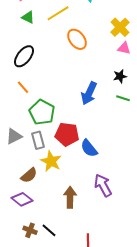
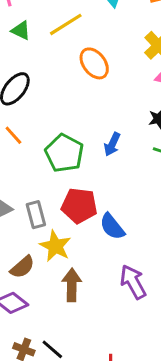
blue arrow: (89, 93) -> (112, 144), size x0.7
green pentagon: (42, 112) -> (64, 153), moved
brown arrow: (70, 197) -> (72, 285), moved

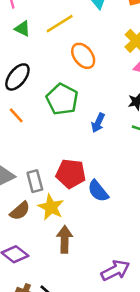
green pentagon: (64, 153) -> (62, 99), moved
brown semicircle: (22, 267) -> (20, 211), moved
purple arrow: (133, 282) -> (115, 270), moved, turned 92

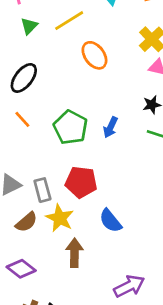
green triangle: (22, 29) -> (29, 26), turned 49
green pentagon: (62, 99) -> (70, 127), moved
blue semicircle: (98, 191) -> (110, 221), moved

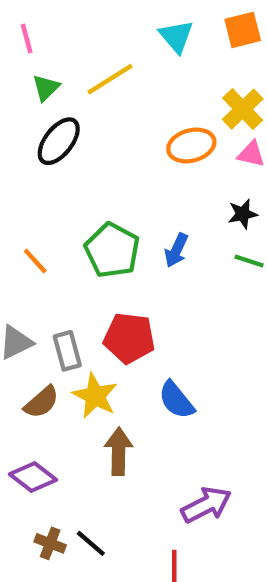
orange ellipse: (94, 55) -> (191, 145), moved, turned -68
black ellipse: (24, 78) -> (59, 141), moved
orange line: (22, 119) -> (35, 261), moved

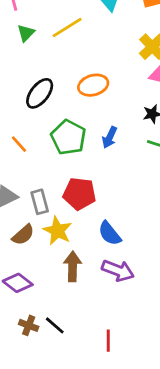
black ellipse: (59, 141) -> (40, 93), moved
orange ellipse: (191, 145) -> (93, 85), moved
purple arrow: (206, 505) -> (118, 271), moved, turned 48

